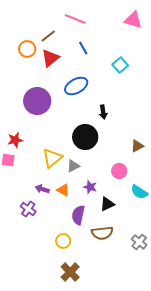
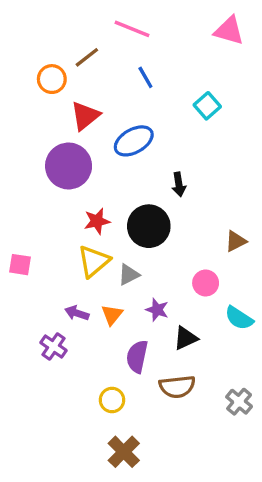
red triangle: (50, 58) -> (85, 116), moved
red star: (15, 140) -> (97, 221), moved
orange triangle: (63, 190) -> (112, 315), turned 40

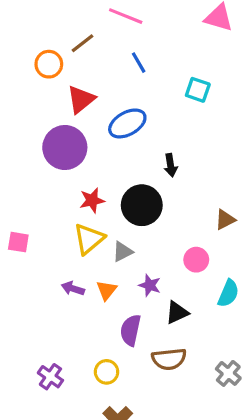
cyan square: (207, 106) -> (198, 90), turned -30
cyan semicircle: (239, 318) -> (228, 293), turned -100
purple cross: (53, 347) -> (50, 377), moved

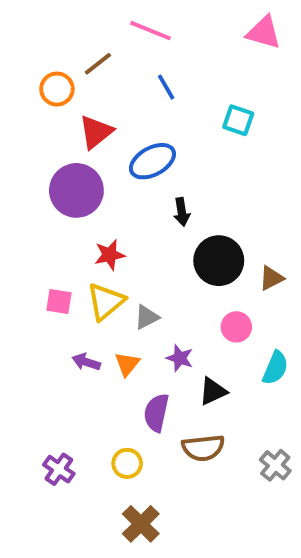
black arrow: (171, 165) -> (182, 212), moved
black circle: (142, 205) -> (219, 261), moved
pink square: (18, 242) -> (59, 302), moved

